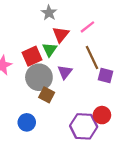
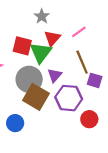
green triangle: (50, 50) -> (41, 53), size x1.5
red square: (32, 56) -> (22, 46), moved, turned 36
brown square: (47, 95) -> (36, 97), size x1.6
purple hexagon: (84, 126) -> (69, 98), moved

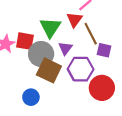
red triangle: (52, 38) -> (74, 20), moved
red square: (22, 46) -> (25, 41), moved
red circle: (89, 119) -> (102, 88), size x1.5

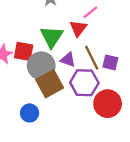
brown line: (91, 34) -> (92, 58), moved
purple triangle: (65, 48) -> (68, 60), turned -48
brown square: (49, 70) -> (50, 84), turned 35

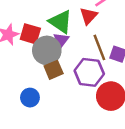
green triangle: (52, 37) -> (61, 22), turned -35
purple triangle: (68, 60) -> (61, 40), moved, turned 42
brown square: (50, 84) -> (54, 70), size x0.7

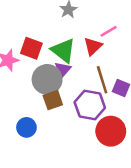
red square: (30, 34) -> (31, 48), moved

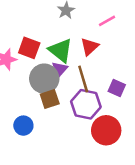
pink line: (109, 31) -> (107, 21), moved
brown line: (102, 80) -> (83, 79), moved

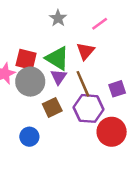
gray circle: (44, 79) -> (30, 82), moved
purple square: (117, 88) -> (117, 89), turned -35

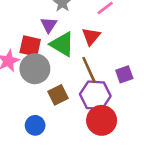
purple triangle: (59, 77) -> (49, 25), moved
red circle: (112, 132) -> (102, 120), moved

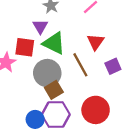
red triangle: (91, 36) -> (95, 42), moved
gray circle: (35, 69) -> (47, 73), moved
purple hexagon: (95, 95) -> (56, 115), moved

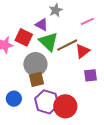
purple triangle: (40, 27) -> (42, 25), turned -48
brown line: (80, 65) -> (67, 45), moved, turned 75
purple hexagon: (56, 115) -> (47, 102), moved

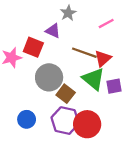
green triangle: (48, 42) -> (93, 79), moved
brown line: (67, 45) -> (84, 53), turned 50
brown square: (37, 79) -> (66, 94), moved, turned -35

